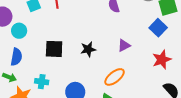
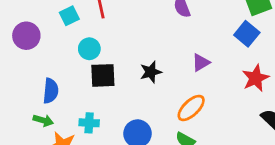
cyan circle: (19, 31) -> (89, 49), moved

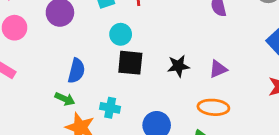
purple triangle: (201, 63) -> (218, 69), moved
orange ellipse: (191, 108) -> (213, 107), turned 40

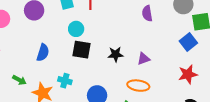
green arrow: (65, 99) -> (19, 80), moved

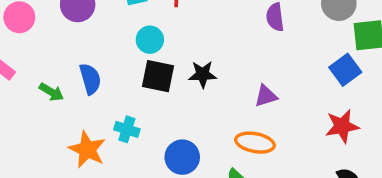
blue semicircle: (43, 53) -> (90, 79), turned -36
black star: (116, 54) -> (203, 74), moved
green arrow: (19, 80) -> (51, 92), moved

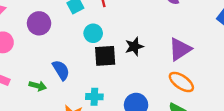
purple triangle: (266, 96) -> (180, 49), size x1.5
orange ellipse: (255, 143) -> (181, 82), turned 40

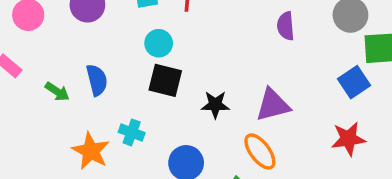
black star: (134, 46) -> (215, 105), moved

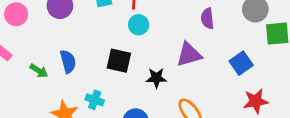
cyan circle: (159, 43) -> (139, 25), moved
blue square: (354, 82) -> (241, 63), moved
purple triangle: (273, 105) -> (189, 54), moved

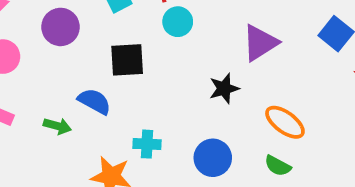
blue semicircle: (68, 61) -> (94, 101), turned -30
black square: (119, 61) -> (127, 60), moved

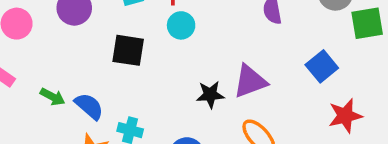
purple triangle: (260, 43) -> (250, 81), moved
blue semicircle: (94, 101) -> (89, 106), moved

